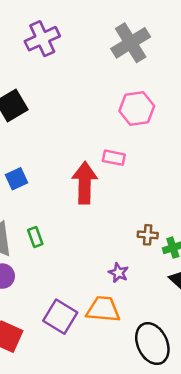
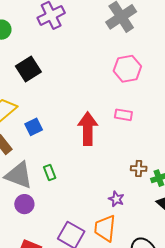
pink rectangle: (114, 158) -> (123, 115), moved
orange trapezoid: (103, 309) -> (105, 228), turned -88

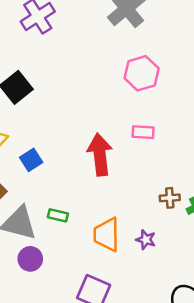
green rectangle: (50, 172) -> (58, 215), turned -49
orange trapezoid: (105, 228) -> (107, 235), moved

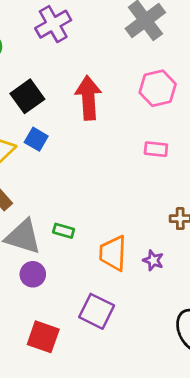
red arrow: (100, 155) -> (88, 98), moved
blue square: (31, 160) -> (36, 139), moved, turned -30

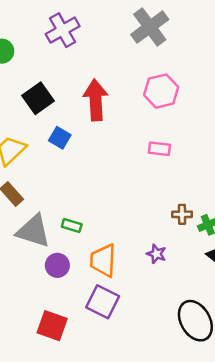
blue square: (36, 139) -> (60, 138), moved
orange trapezoid: (113, 253) -> (103, 260), moved
purple circle: (33, 274) -> (57, 265), moved

